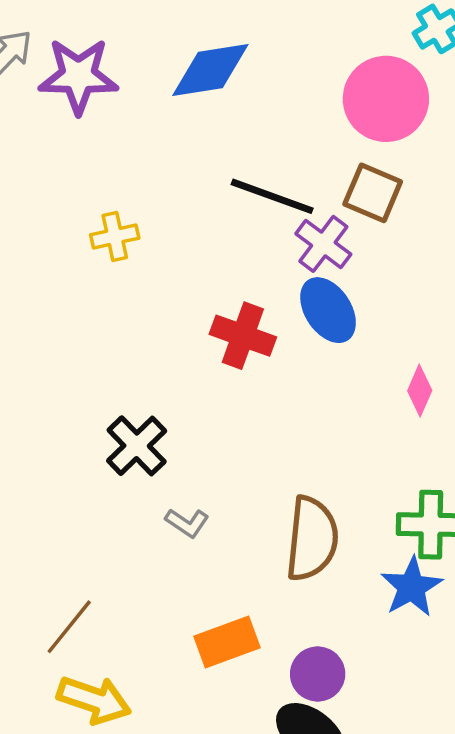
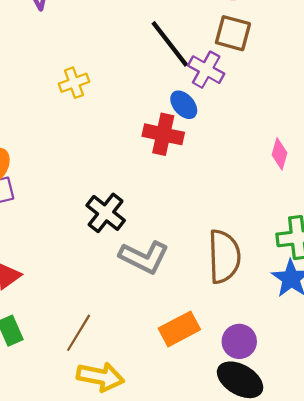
black line: (272, 196) -> (170, 44), turned 40
blue ellipse: (328, 310) -> (184, 105), moved, size x0.7
gray L-shape: (187, 523) -> (144, 257), size x1.8

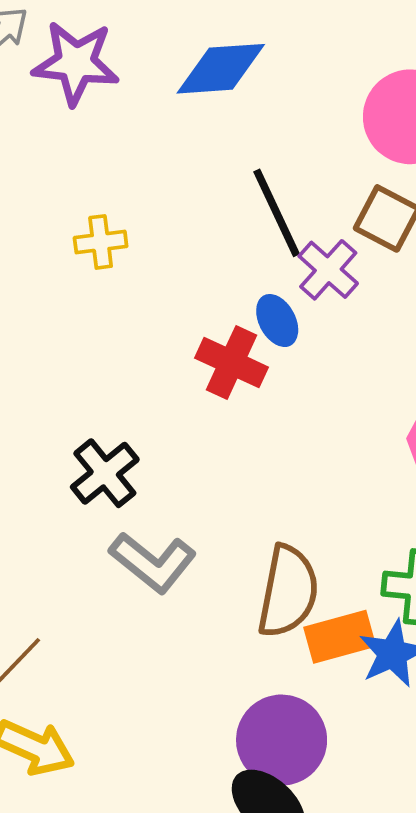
orange rectangle: (179, 329) -> (340, 637), moved
purple circle: (239, 341) -> (282, 740), size x1.5

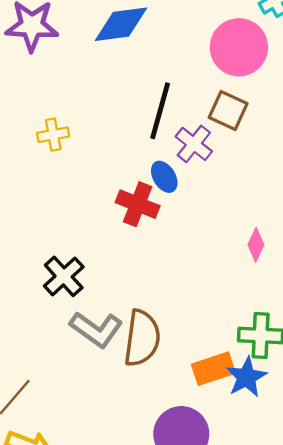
black line: (277, 213) -> (160, 111), turned 44
brown semicircle: (288, 591) -> (142, 338), moved

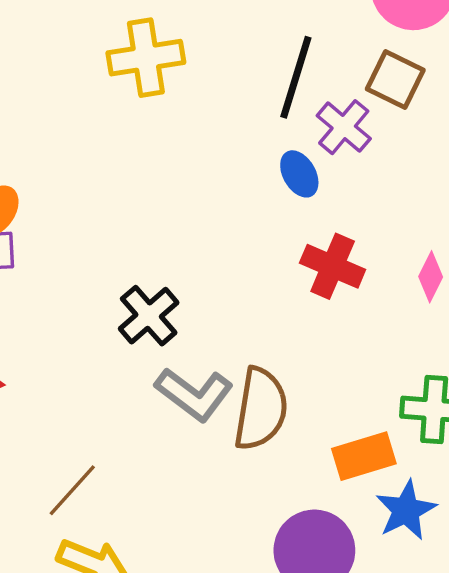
yellow cross: (53, 135) -> (146, 58), moved, size x1.6
red cross: (138, 204) -> (333, 266), moved
blue star: (246, 377) -> (406, 510), moved

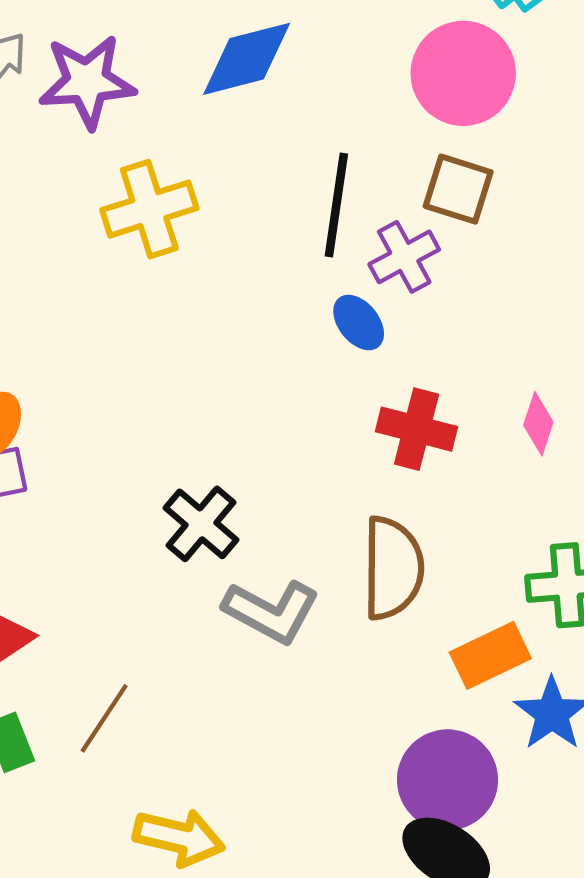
purple cross: (344, 127) -> (404, 257), turned 30
brown semicircle: (261, 409) -> (393, 568), moved
brown line: (72, 490) -> (104, 718), moved

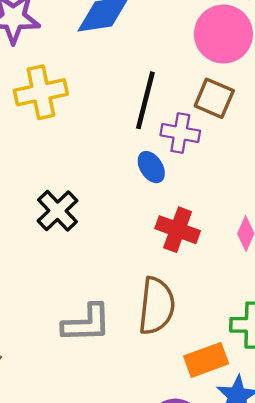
purple cross: (404, 257) -> (180, 133), turned 33
black cross: (201, 524) -> (58, 211), moved
gray L-shape: (271, 611) -> (86, 323), turned -36

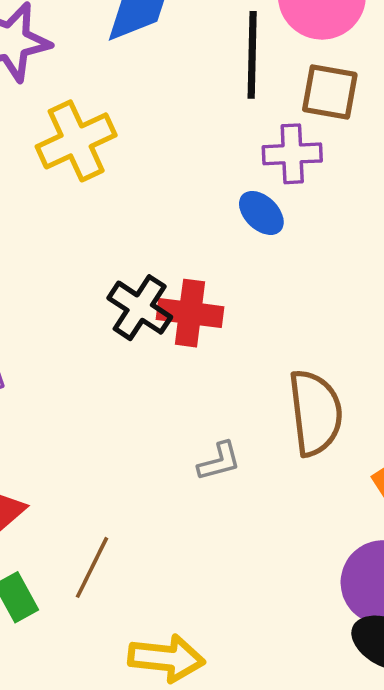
black line: (145, 100) -> (252, 55), moved
red cross: (178, 230) -> (190, 313), moved
gray L-shape: (86, 323) -> (219, 461), size x0.6

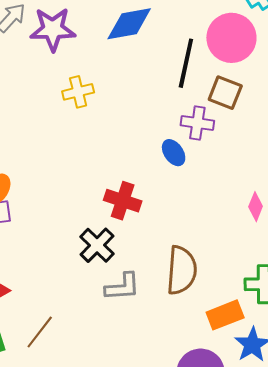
yellow cross: (76, 141) -> (78, 92), size x0.7
black cross: (140, 308) -> (97, 245), moved
gray L-shape: (219, 461) -> (123, 287), size x1.4

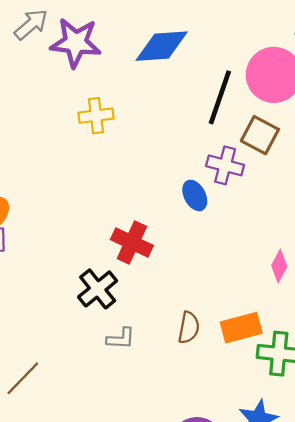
brown semicircle: (182, 270) -> (189, 328), size x0.6
gray L-shape: (123, 287) -> (121, 339), size x0.7
orange rectangle: (225, 315) -> (241, 328), moved

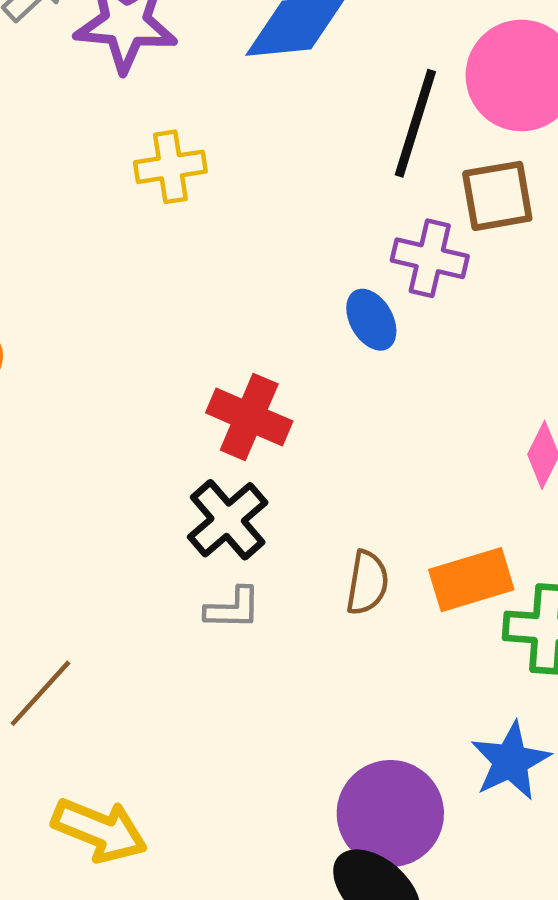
brown square: (260, 135) -> (497, 196), turned -36
black cross: (98, 289) -> (228, 520), moved

